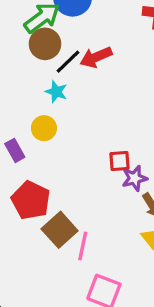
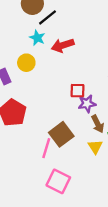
red arrow: (96, 57) -> (63, 45), moved
brown square: (60, 230) -> (61, 134), moved

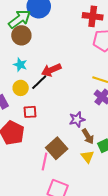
black line: (47, 17) -> (39, 82), moved
cyan star: (37, 38) -> (20, 65), moved
red square: (77, 91) -> (30, 112), moved

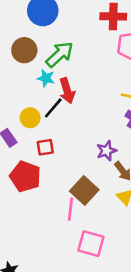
green arrow: (20, 19) -> (60, 54), moved
cyan star: (20, 65) -> (46, 78), moved
red arrow: (51, 70) -> (67, 91), turned -78

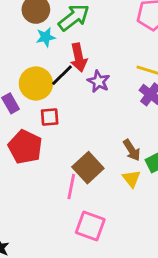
cyan star: (46, 78) -> (46, 37), moved, turned -30
yellow circle: (30, 118) -> (36, 84), size x1.5
purple star: (107, 151) -> (99, 81), moved, turned -30

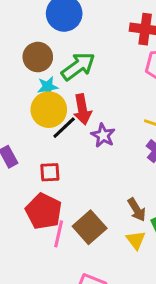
yellow circle: (36, 84) -> (49, 110), moved
red pentagon: (25, 147) -> (44, 211), moved
pink line: (71, 187) -> (59, 234), moved

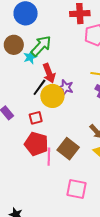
cyan star: (48, 87) -> (30, 57), moved
yellow circle: (49, 110) -> (52, 96), moved

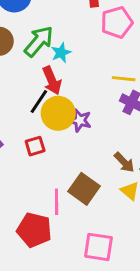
cyan star: (30, 57) -> (61, 53), moved
purple star: (66, 88) -> (80, 120), moved
red pentagon: (36, 144) -> (34, 230), moved

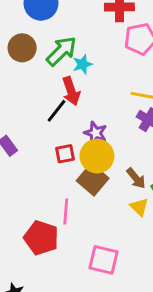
yellow circle: (58, 113) -> (97, 156), moved
red square: (35, 146) -> (65, 154), moved
brown square: (84, 189) -> (93, 180), moved

